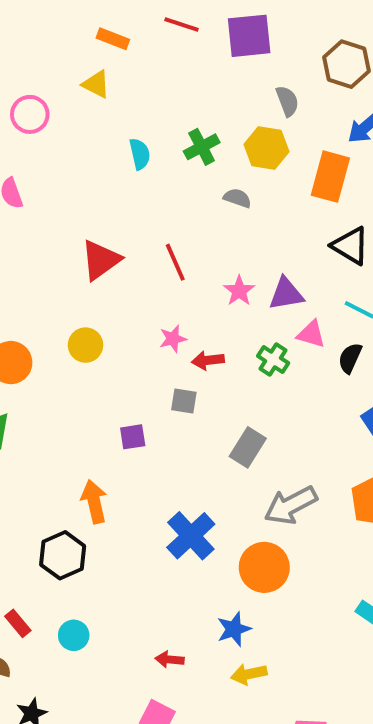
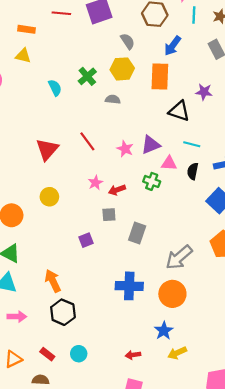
gray rectangle: (248, 447) -> (137, 233), moved
orange arrow: (94, 502) -> (53, 281), moved
blue cross: (191, 536) -> (129, 286), turned -32

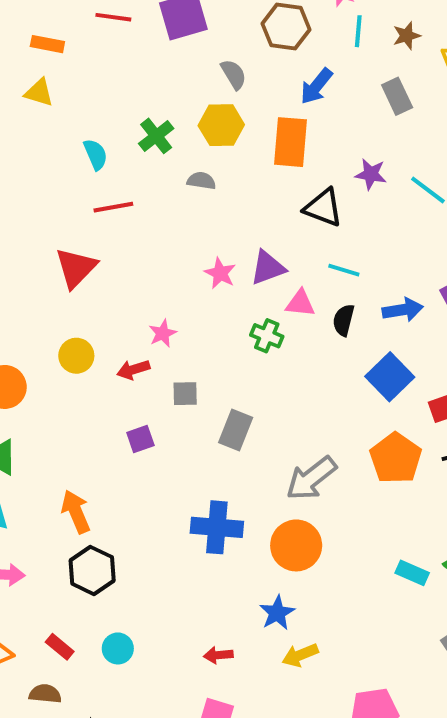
red line: (87, 141) -> (113, 207), moved, turned -66
red arrow: (117, 190) -> (133, 370), moved

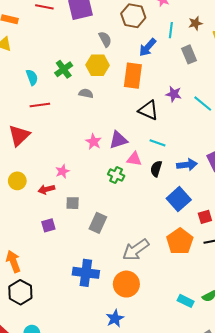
cyan line: (358, 31) -> (171, 30), moved

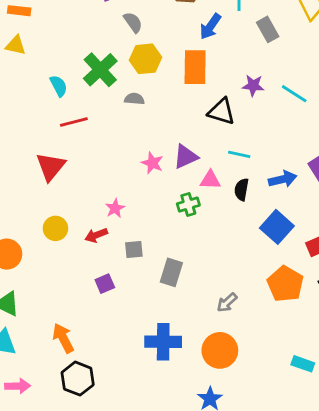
gray semicircle: (105, 39) -> (133, 22), moved
green cross: (64, 69) -> (100, 70), size x1.4
green cross: (116, 175) -> (188, 205), turned -35
gray arrow: (136, 250) -> (227, 303), size x0.6

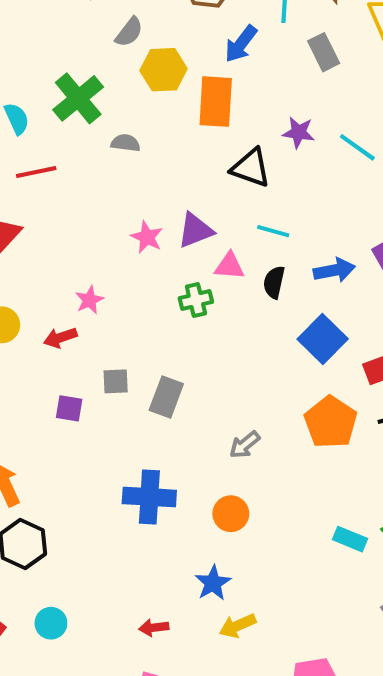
gray semicircle: (133, 22) -> (129, 32), turned 70
yellow hexagon: (146, 59) -> (163, 70), moved
gray square: (134, 249) -> (116, 381), moved
purple square: (105, 284) -> (69, 408), turned 30
orange circle: (220, 350) -> (231, 514), size x0.7

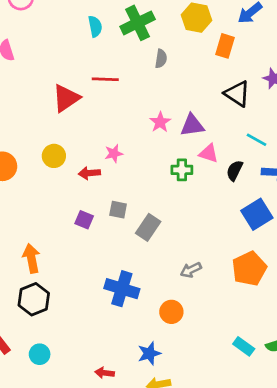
orange rectangle: (216, 102) -> (225, 46), size x0.7
gray semicircle: (125, 143) -> (161, 59), turned 78
red line: (36, 172) -> (105, 79), moved
cyan line: (273, 231) -> (256, 140), moved

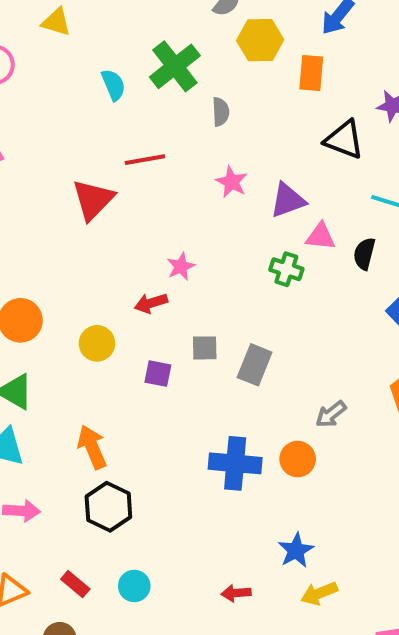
pink star: (160, 122) -> (232, 182), moved
yellow circle: (54, 156) -> (97, 343), moved
green cross: (182, 170) -> (286, 269), turned 30
orange circle: (171, 312) -> (298, 459), moved

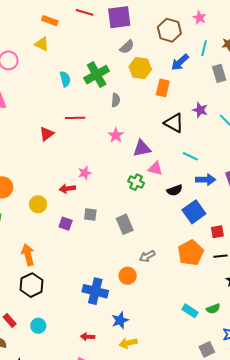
red triangle: (93, 200) -> (47, 134), size x0.7
black semicircle: (364, 254) -> (175, 190), moved, turned -133
gray rectangle: (255, 365) -> (125, 224), moved, turned -54
blue cross: (235, 463) -> (95, 291), moved

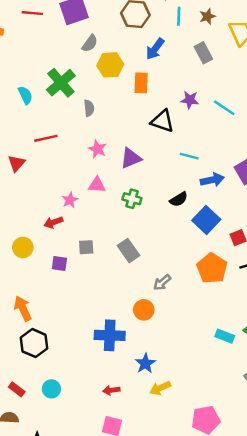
cyan line: (204, 48) -> (179, 16), moved
pink triangle: (155, 169) -> (97, 185), moved

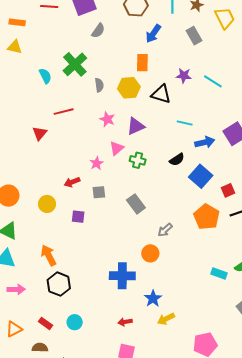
yellow hexagon: (110, 65) -> (129, 88), moved
pink triangle: (97, 185) -> (117, 148), moved, turned -42
pink star: (70, 200) -> (97, 163), moved
gray square: (86, 247) -> (99, 192), moved

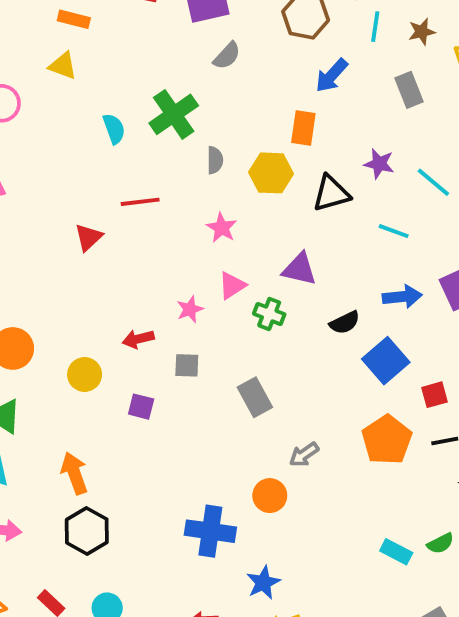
black triangle: (161, 94) -> (331, 193), turned -40
cyan line: (185, 123) -> (394, 231), moved
purple triangle: (136, 126) -> (299, 269), moved, turned 30

